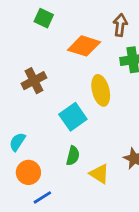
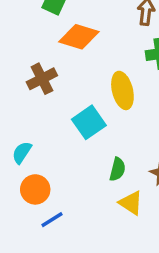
orange diamond: (84, 46) -> (79, 37), moved
green semicircle: (73, 156) -> (117, 169), moved
yellow triangle: (99, 174) -> (131, 203), moved

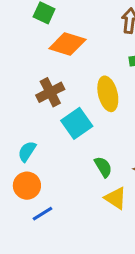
brown cross: (42, 79) -> (50, 92), moved
cyan semicircle: (22, 153) -> (27, 151), moved
green semicircle: (117, 169) -> (103, 167), turned -45

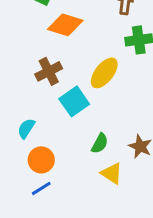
yellow ellipse: (108, 94) -> (104, 73), turned 52
green semicircle: (103, 167) -> (100, 143), turned 60
orange circle: (27, 186) -> (41, 160), moved

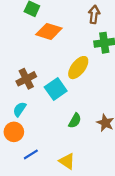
brown cross: (49, 71) -> (26, 79), moved
orange circle: (41, 160) -> (14, 132), moved
yellow triangle: (112, 173) -> (67, 161), moved

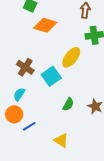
brown cross: (26, 79) -> (25, 67), turned -30
blue line: (31, 154) -> (29, 126), moved

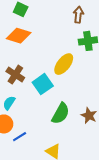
orange diamond: (45, 25) -> (19, 36), moved
green semicircle: (68, 104) -> (61, 113), size x1.5

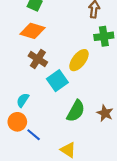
brown cross: (15, 75) -> (38, 59), moved
blue line: (20, 137) -> (34, 135), turned 72

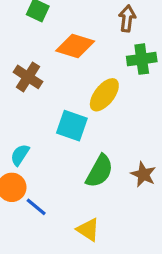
orange diamond: (32, 31) -> (75, 46), moved
brown cross: (38, 59) -> (28, 77), moved
cyan square: (57, 81) -> (72, 126), turned -36

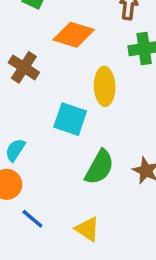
yellow ellipse: (104, 95) -> (105, 86), turned -40
blue line: (36, 207) -> (32, 219), moved

